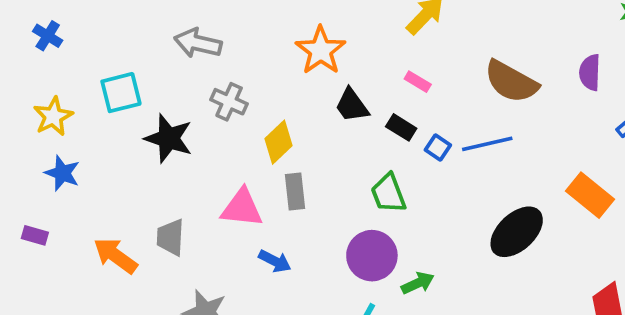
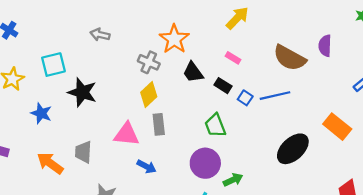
gray arrow: (198, 43) -> (100, 35), size x0.7
purple semicircle: (590, 72) -> (325, 46), moved
gray cross: (229, 102) -> (149, 62), moved
blue star: (62, 173) -> (41, 113), moved

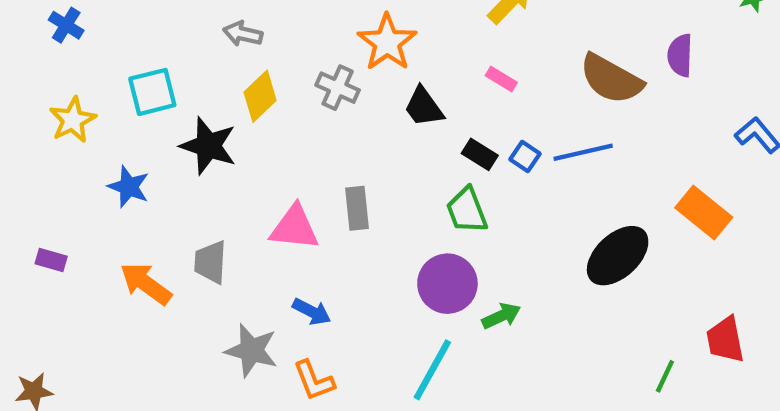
black rectangle: (223, 86) -> (480, 154), moved
yellow diamond: (149, 94) -> (260, 96), moved
blue arrow: (147, 167) -> (312, 312), moved

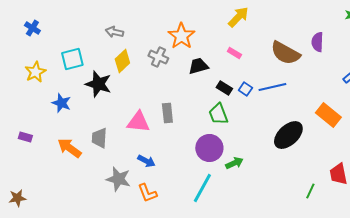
black trapezoid: (424, 107) -> (198, 66), turned 110

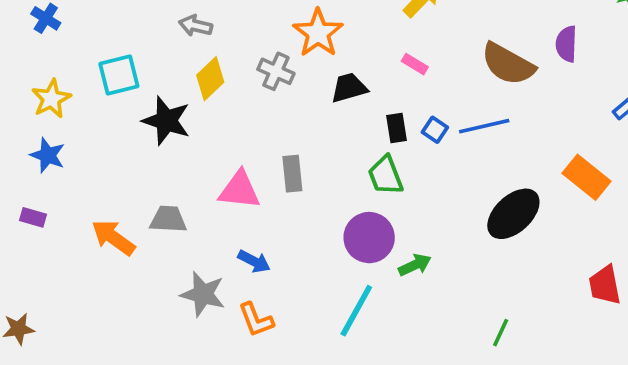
black rectangle: (224, 88) -> (397, 128), turned 49
blue star: (61, 103) -> (48, 155), moved
gray trapezoid: (99, 138) -> (168, 219), turned 90
green line: (310, 191) -> (501, 333), moved

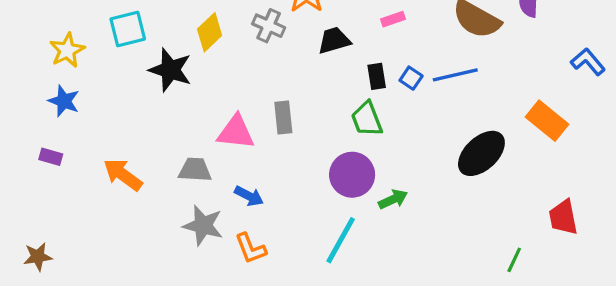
pink rectangle: (415, 64) -> (393, 19), turned -50
gray trapezoid: (168, 219) -> (195, 170), moved
green line: (501, 333) -> (514, 260), moved

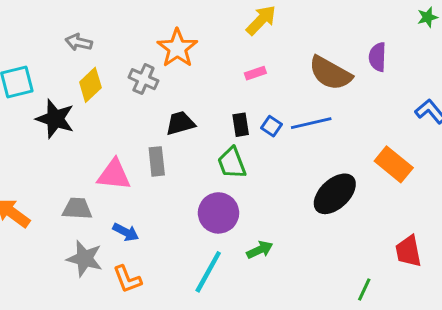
black trapezoid: (334, 40) -> (180, 123), moved
green arrow: (393, 199) -> (260, 250), moved

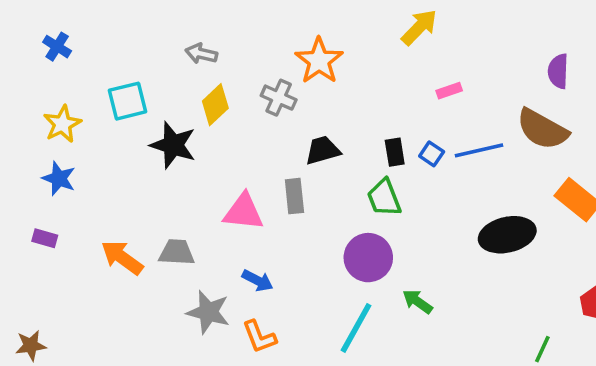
pink rectangle: (255, 73) -> (449, 91), moved
brown semicircle: (330, 73) -> (542, 129), moved
black ellipse: (335, 194) -> (507, 235), turned 30
gray trapezoid: (77, 209) -> (177, 252), moved
green arrow: (260, 250) -> (418, 302), turned -120

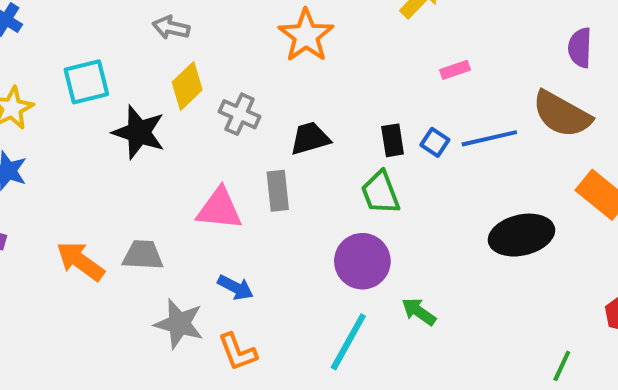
gray cross: (279, 98) -> (240, 114), moved

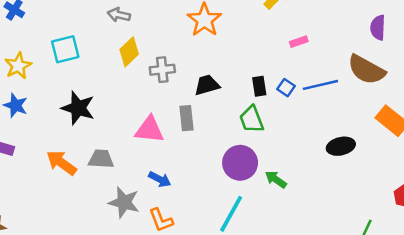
gray cross: (240, 114) -> (162, 70), turned -30
black star: (139, 132) -> (78, 108), moved
black ellipse: (522, 235) -> (341, 146), size x0.7
green arrow: (419, 312) -> (276, 179), moved

